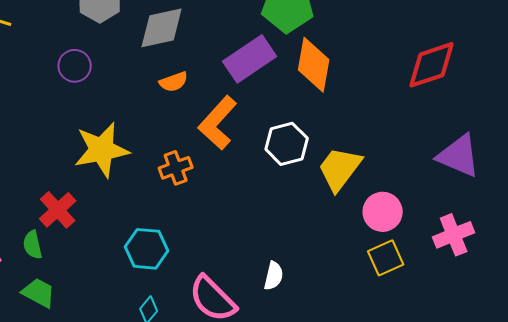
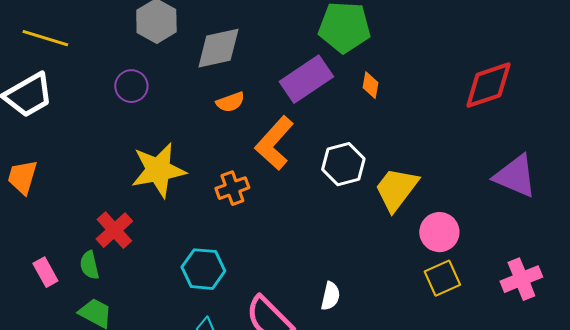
orange diamond: (314, 65) -> (370, 85), size x0.5
pink cross: (454, 235) -> (521, 279), moved

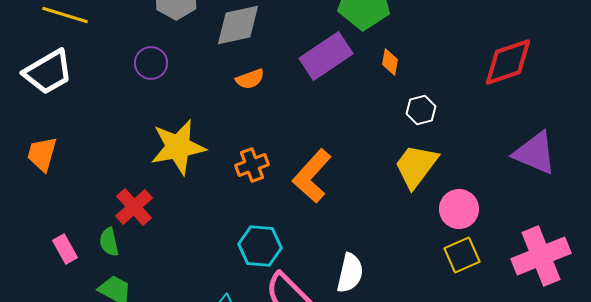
orange L-shape: (274, 143) -> (312, 176), moved
white hexagon: (343, 164) -> (421, 110), moved, size x0.7
cyan hexagon: (203, 269) -> (260, 246), moved
pink cross: (521, 279) -> (541, 256), size x1.4
white semicircle: (330, 296) -> (350, 273), size x1.4

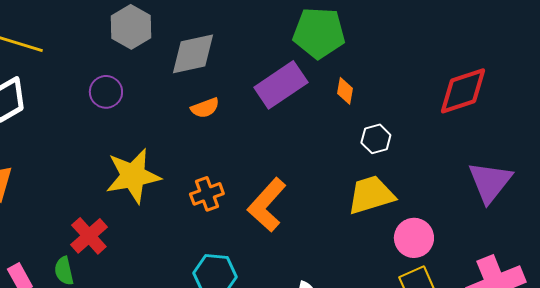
purple triangle: (535, 153) -> (490, 182), turned 45
yellow trapezoid: (416, 166) -> (371, 195), turned 36

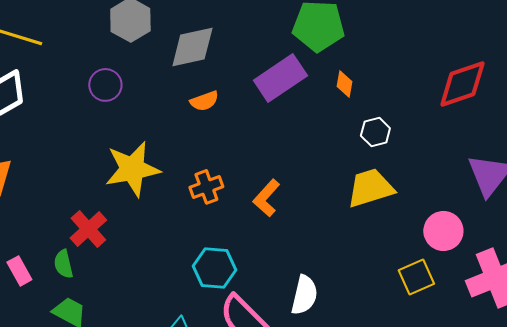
orange L-shape: (267, 205) -> (266, 198), size x0.7
pink circle: (414, 238) -> (443, 231), moved

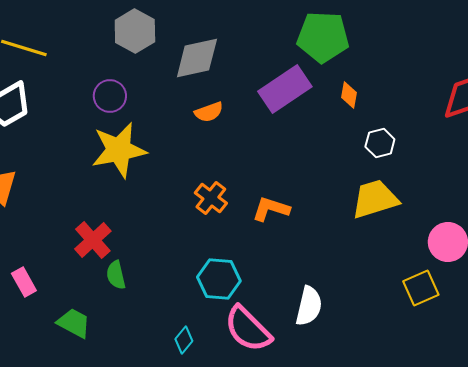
yellow star: (132, 169) -> (119, 150), moved
orange cross: (206, 187) -> (211, 198), turned -32
orange L-shape: (266, 198) -> (271, 209), turned 66
green semicircle: (63, 264) -> (116, 275), moved

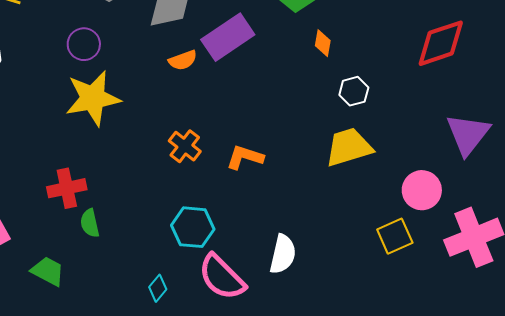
purple rectangle: (285, 89) -> (228, 37), moved
red cross: (93, 240) -> (67, 188), turned 30

